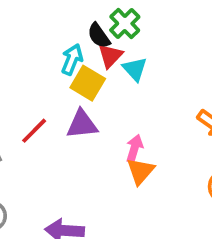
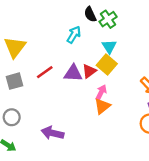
black semicircle: (99, 36) -> (90, 14), moved
red triangle: (110, 56) -> (89, 71), moved
yellow square: (88, 83) -> (107, 65), moved

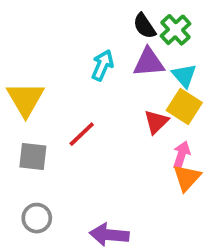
cyan arrow: (74, 35) -> (102, 65), moved
purple triangle: (73, 73) -> (149, 62), moved
gray square: (15, 81) -> (33, 157), turned 30

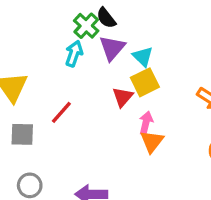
green cross: (176, 30) -> (86, 26), moved
purple triangle: (149, 62) -> (112, 48), turned -40
yellow square: (184, 106) -> (145, 82), turned 36

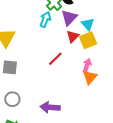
red triangle: (123, 97) -> (73, 36), moved
red line: (61, 112) -> (55, 59), moved

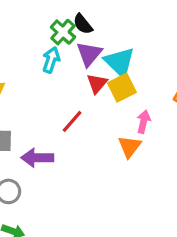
cyan triangle: (88, 24) -> (120, 62), size x1.5
pink arrow: (87, 65) -> (143, 122), moved
purple arrow: (50, 107) -> (37, 158), moved

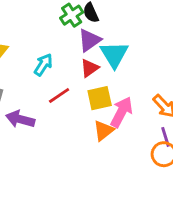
cyan arrow: (51, 60) -> (43, 65), moved
yellow square: (122, 88) -> (100, 98), moved
pink arrow: (143, 122) -> (121, 112), size x1.5

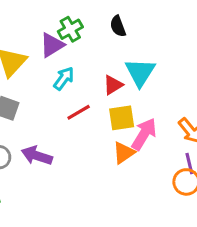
green cross: (72, 15) -> (70, 29), moved
purple triangle: (89, 40) -> (52, 45), moved
purple arrow: (20, 119) -> (37, 156), moved

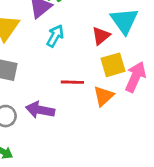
red line: (79, 112) -> (72, 82), moved, turned 40
orange triangle: (124, 153) -> (103, 96), moved

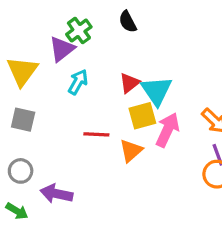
cyan triangle: (124, 21) -> (156, 91), moved
purple arrow: (40, 110) -> (56, 194), moved

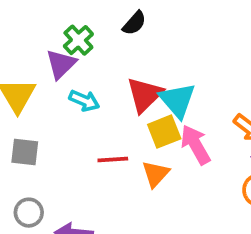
black semicircle: (128, 22) -> (134, 23), turned -105
cyan arrow: (78, 82) -> (84, 101), turned 90
red triangle: (129, 83) -> (145, 95), size x1.5
pink arrow: (167, 130) -> (195, 145), turned -48

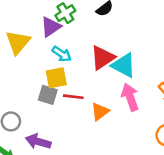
cyan triangle: (177, 100) -> (124, 65), turned -32
yellow square: (164, 132) -> (56, 78), moved
gray square: (25, 152) -> (48, 95), moved

